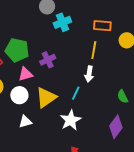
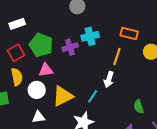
cyan cross: (62, 22) -> (90, 36), moved
purple cross: (48, 60) -> (70, 47), moved

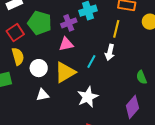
pink triangle: (46, 70) -> (66, 44), moved
cyan line: (93, 96) -> (91, 62), moved

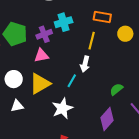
cyan line: (91, 62) -> (72, 81), moved
green semicircle: (142, 77) -> (116, 89), turned 72

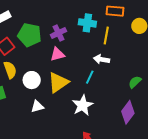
cyan cross: (64, 22) -> (87, 23), moved, turned 30
white arrow: (85, 64) -> (101, 59), turned 91

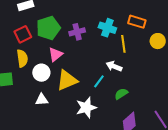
green pentagon: (30, 35) -> (48, 28), turned 30
yellow line: (106, 35) -> (123, 44), turned -30
pink triangle: (57, 54) -> (56, 54), moved, turned -35
green semicircle: (135, 82) -> (121, 94), moved

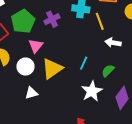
white arrow: (114, 66) -> (113, 43), moved
white star: (86, 108) -> (92, 91), moved

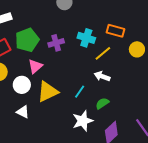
yellow line: (100, 21) -> (103, 53), turned 60
white arrow: (113, 43) -> (102, 76), moved
white triangle: (31, 93) -> (23, 112), turned 32

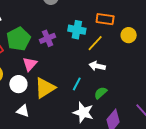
white star: (83, 121) -> (83, 112), turned -30

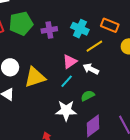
pink triangle: (30, 64) -> (70, 61), moved
white star: (83, 112) -> (66, 111), turned -30

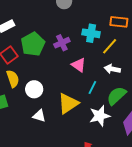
pink triangle: (70, 61) -> (79, 65), moved, turned -35
yellow triangle: (35, 77) -> (68, 103), moved
green semicircle: (88, 96) -> (116, 96), size x1.5

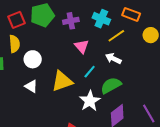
white star: (100, 116) -> (90, 101), turned -30

